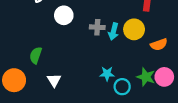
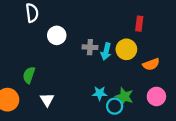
green star: (146, 77) -> (124, 96), moved

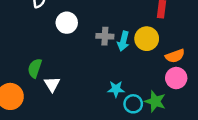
green star: (124, 96) -> (155, 101), moved
pink circle: (156, 96) -> (176, 78), moved
white triangle: (47, 100) -> (52, 84), moved

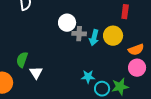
white circle: (67, 23) -> (67, 23), moved
green star: (155, 101) -> (120, 87), turned -30

